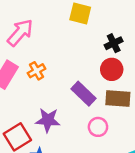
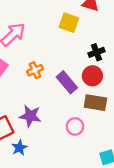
orange cross: (37, 71) -> (35, 70), moved
purple rectangle: (84, 94) -> (67, 82), moved

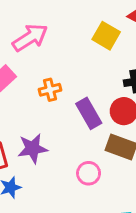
purple star: (30, 116) -> (33, 148), turned -30

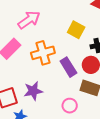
yellow square: (106, 36) -> (76, 30), moved
orange cross: (50, 90) -> (43, 53), size x1.6

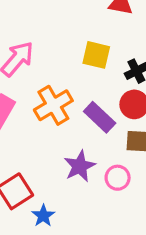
purple star: (33, 91) -> (80, 166), moved

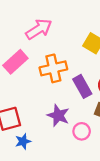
purple star: (80, 166) -> (58, 115), turned 30

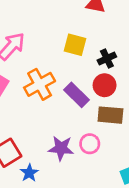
purple star: (58, 115) -> (61, 148), moved

